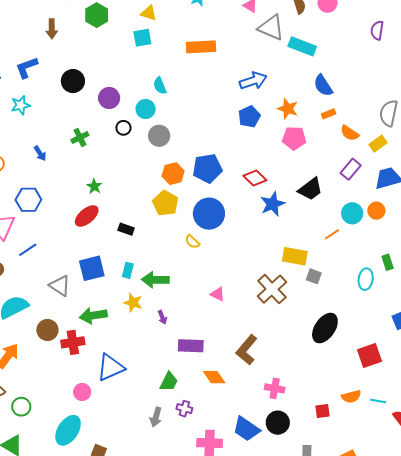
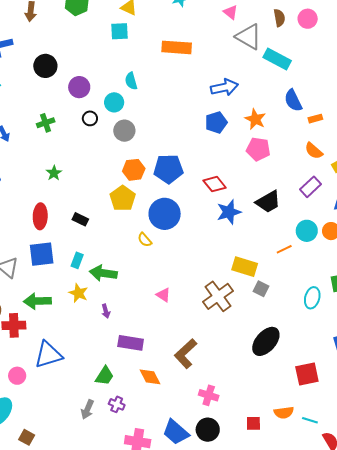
orange rectangle: (329, 114) -> (315, 119), moved
red ellipse: (87, 216) -> (40, 216), moved, turned -55

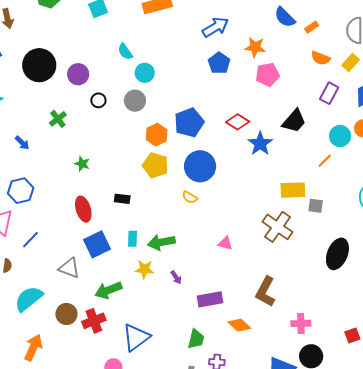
black circle: (45, 66) -> (39, 65), size x1.4
cyan circle: (114, 102) -> (145, 73), moved

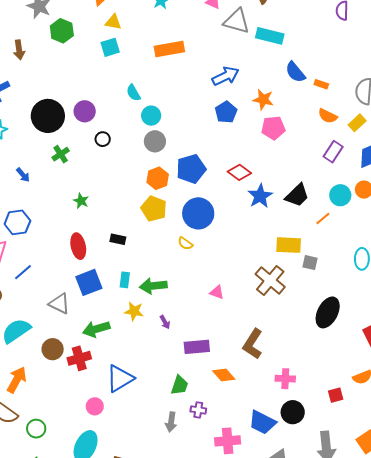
orange rectangle: (312, 27) -> (321, 84), turned 48
black circle: (39, 65) -> (48, 116), moved
gray circle: (135, 101) -> (155, 141), moved
black trapezoid: (294, 121) -> (297, 195), moved

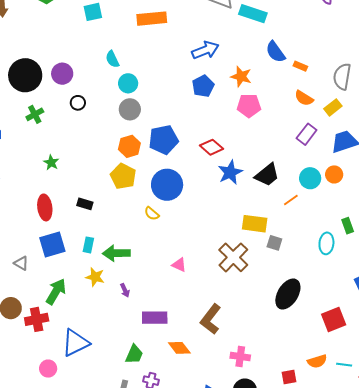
gray triangle: (59, 304) -> (21, 263), size x0.7
green arrow: (96, 329) -> (56, 292), turned 132

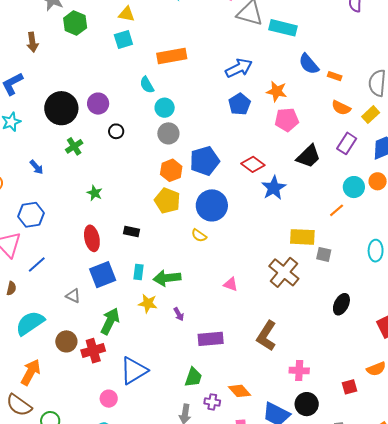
orange rectangle: (152, 19) -> (172, 56), moved
black trapezoid: (267, 175) -> (308, 156), moved
black ellipse: (288, 294) -> (341, 304), size x0.7
orange diamond: (179, 348) -> (239, 391), moved

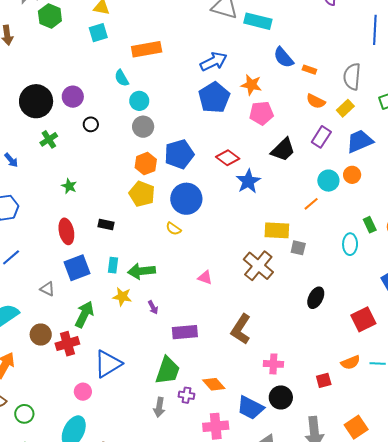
blue pentagon: (239, 104) -> (214, 97), size x1.4
green trapezoid: (193, 377) -> (168, 371), size x1.4

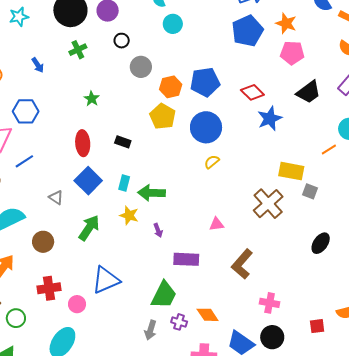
gray circle: (143, 127) -> (141, 67), moved
yellow semicircle: (173, 229) -> (212, 162), moved, turned 98
blue square: (77, 268) -> (88, 181), turned -32
pink triangle: (205, 278) -> (217, 224), moved, turned -35
red cross: (67, 344) -> (49, 288), moved

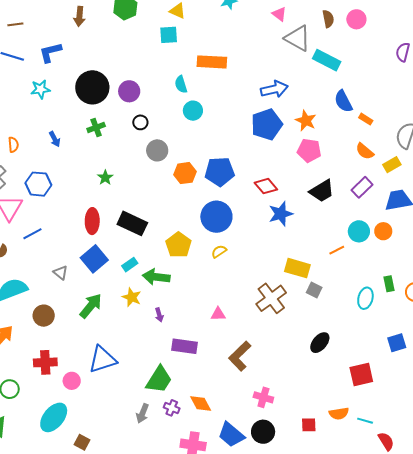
yellow pentagon: (163, 116) -> (179, 245), moved
black rectangle: (123, 142) -> (132, 223), size x1.8
cyan rectangle: (124, 183) -> (130, 265), turned 35

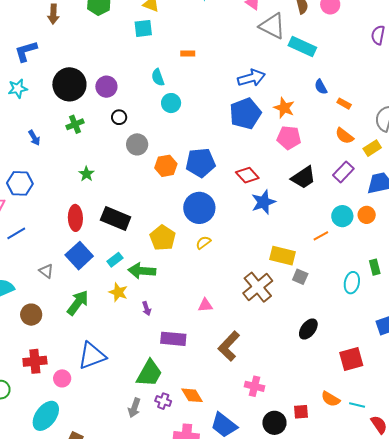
orange rectangle: (212, 62) -> (188, 54), size x0.5
blue semicircle: (343, 101) -> (321, 87), size x0.7
orange semicircle: (339, 413) -> (331, 399), turned 42
black circle: (263, 432) -> (274, 423), moved

